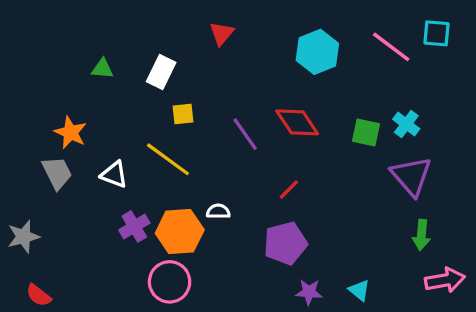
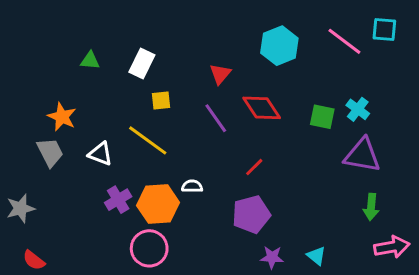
red triangle: (222, 33) -> (220, 74), moved
purple triangle: (411, 176) -> (362, 155), turned -39

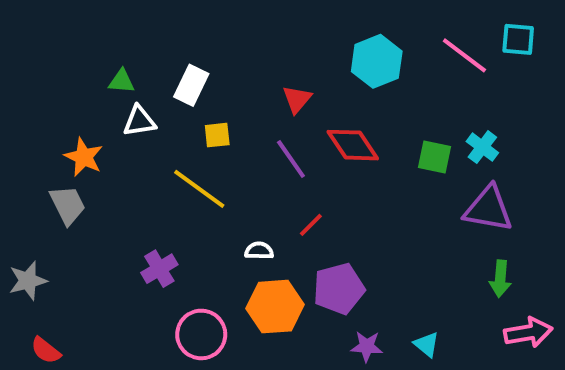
white triangle: (100, 154) -> (139, 121), moved, turned -30
red line: (254, 167) -> (311, 225), moved
orange hexagon: (158, 204) -> (275, 307), moved

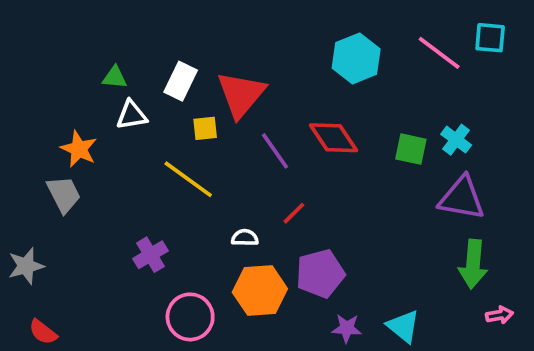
red triangle: (297, 99) -> (241, 94), moved, size x1.8
green arrow: (500, 279) -> (473, 264), size x1.4
pink arrow: (528, 332) -> (499, 315), size x0.6
cyan triangle: (427, 344) -> (403, 326), size x1.4

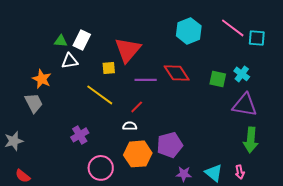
cyan square: (490, 38) -> (257, 38), moved
white rectangle: (181, 81) -> (82, 40), moved
purple line: (275, 151) -> (146, 80), turned -55
red line: (294, 213) -> (137, 107), moved
pink arrow: (499, 315) -> (240, 172), moved, turned 88

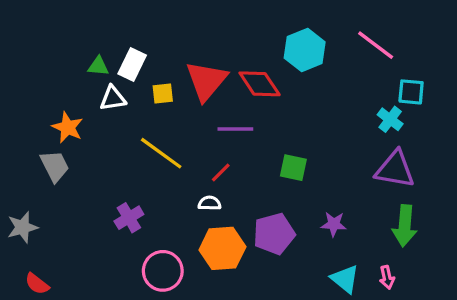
cyan square: (257, 38) -> (411, 92), moved
yellow square: (109, 68) -> (163, 94), moved
red diamond: (177, 73) -> (260, 84), moved
green square: (218, 79) -> (293, 168), moved
purple star: (184, 174) -> (334, 224), moved

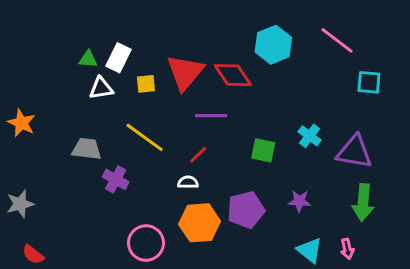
cyan cross: (390, 119) -> (310, 136), moved
orange star: (68, 127) -> (22, 123), moved
gray trapezoid: (55, 166) -> (87, 149), moved, turned -56
purple cross: (129, 218) -> (116, 179), moved, turned -30

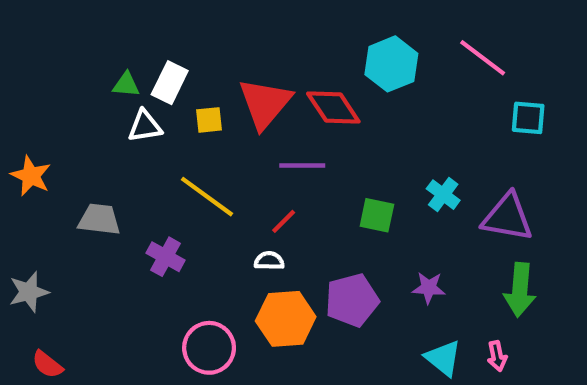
gray trapezoid: (87, 149) -> (99, 219), moved

